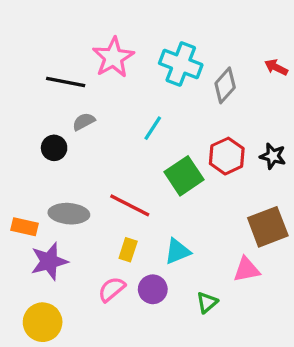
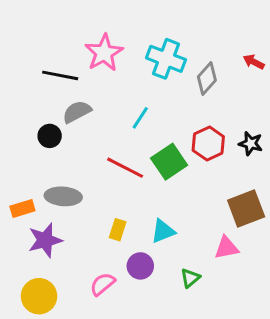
gray semicircle: (84, 122) -> (77, 112), size x1.4
red line: (130, 205) -> (125, 168), moved
orange rectangle: (24, 227) -> (22, 208), turned -30
pink semicircle: (112, 289) -> (103, 284), moved

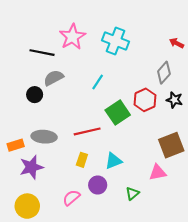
gray diamond: (207, 78) -> (164, 73), moved
red line: (125, 168) -> (87, 131), moved, turned -40

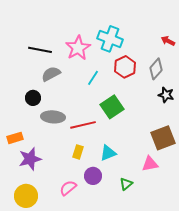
pink star: (72, 37) -> (78, 48), moved
black circle: (35, 95) -> (33, 98), moved
red hexagon: (145, 100) -> (125, 67), moved
gray ellipse: (44, 137) -> (53, 117), moved

